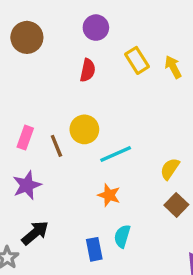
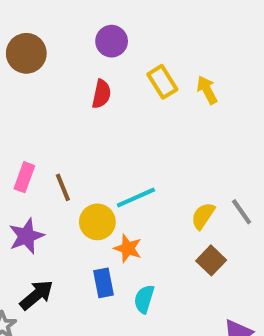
yellow circle: (84, 129) -> (97, 222), moved
blue rectangle: (94, 249) -> (103, 283), moved

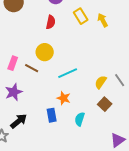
brown line: (63, 187) -> (32, 68), turned -40
yellow circle: (97, 222) -> (45, 52), moved
cyan semicircle: (144, 299) -> (80, 119), moved

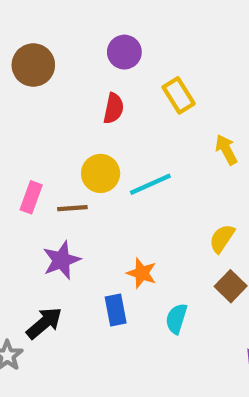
yellow arrow: (103, 20) -> (226, 150), moved
brown line: (32, 68) -> (72, 208), turned -32
cyan line: (68, 73) -> (150, 184), moved
purple star: (14, 92) -> (62, 260), moved

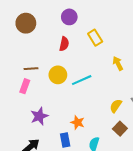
brown line: (72, 208) -> (31, 69), moved

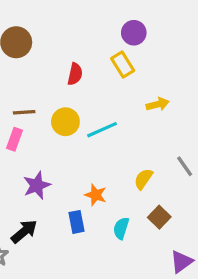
purple circle: (69, 17) -> (134, 33), moved
yellow arrow: (118, 63) -> (158, 104), turned 104
yellow semicircle: (116, 106) -> (143, 179), moved
brown square: (120, 129) -> (159, 217), moved

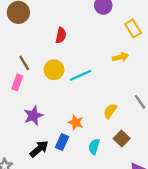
yellow rectangle: (123, 65) -> (133, 28), moved
brown line: (24, 112) -> (24, 63), turned 63
blue rectangle: (77, 222) -> (62, 142), turned 35
black arrow: (24, 231) -> (39, 149), moved

